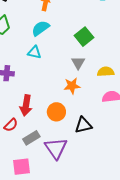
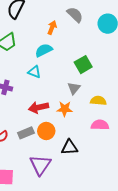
red arrow: (26, 105) -> (38, 107), moved, turned 60
gray rectangle: (31, 138) -> (26, 133), moved

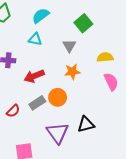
gray triangle: (74, 88) -> (69, 46), moved
red arrow: (38, 107) -> (34, 76), moved
pink semicircle: (100, 125) -> (111, 82), turned 72
black triangle: (69, 147) -> (86, 124), moved

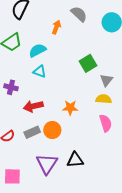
cyan semicircle: (41, 16) -> (37, 50), moved
gray triangle: (69, 46) -> (106, 80), moved

